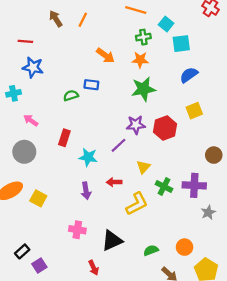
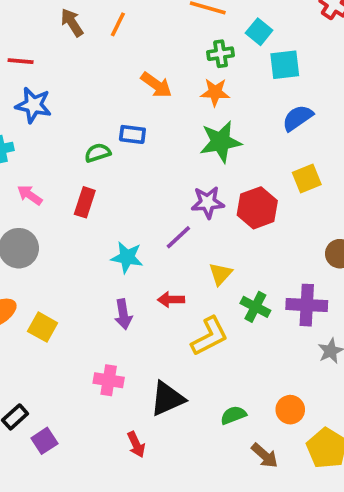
red rectangle: (64, 138) -> (85, 202), moved

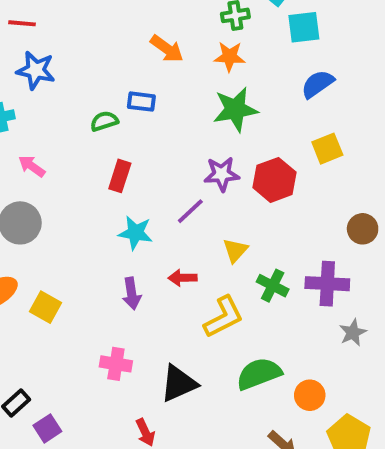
red rectangle: (85, 202) -> (120, 176), moved
green semicircle: (233, 415) -> (259, 374), moved, size x1.6

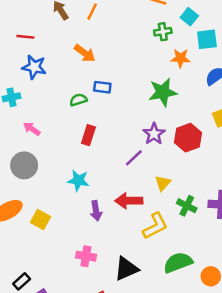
orange arrow: (167, 49) -> (85, 53), moved
orange star: (229, 57) -> (180, 58), moved
purple star: (222, 174) -> (154, 134), turned -30
cyan star: (136, 233) -> (78, 180), moved
red arrow: (182, 278) -> (129, 201), size x1.5

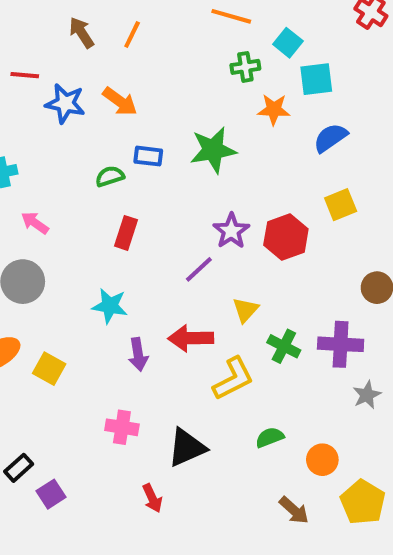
blue star: (34, 67) -> (65, 103), moved
green star: (163, 92) -> (213, 150), moved
green semicircle: (178, 262) -> (270, 437), size x0.6

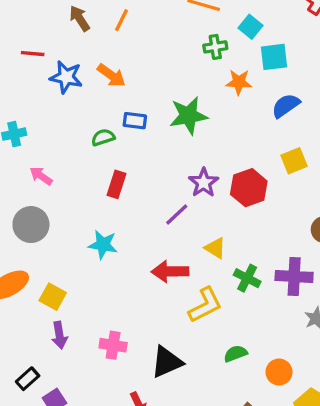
yellow triangle: (245, 310) -> (215, 248), turned -40
purple arrow: (138, 354) -> (59, 335), moved

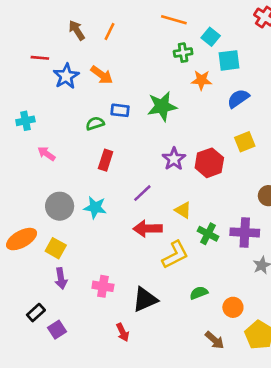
blue star: (66, 77) -> (66, 76), turned 30
purple line: (177, 214) -> (142, 193), moved
gray circle: (31, 225) -> (60, 206), moved

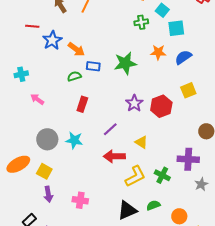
orange arrow: (102, 75) -> (76, 49), moved
orange star: (201, 80) -> (158, 52), moved
green cross: (208, 234) -> (162, 175), moved
black triangle: (145, 299) -> (127, 210), moved

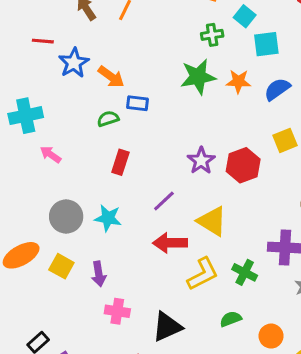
green star: (125, 63) -> (198, 77), moved
cyan cross: (21, 74) -> (26, 116), size x1.5
yellow triangle: (141, 142) -> (212, 221), size x1.5
purple arrow: (48, 194) -> (99, 274), moved
black triangle: (127, 210) -> (167, 327), moved

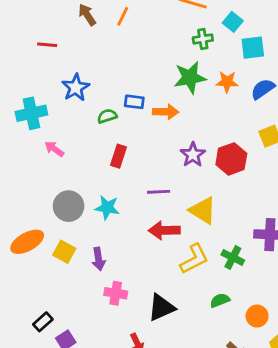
blue star: (74, 63) -> (76, 88), moved
orange arrow: (111, 77) -> (166, 112), moved, turned -35
purple line: (164, 201) -> (159, 192), turned 40

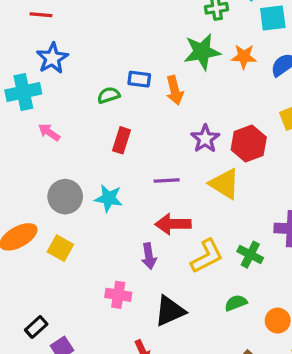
blue star: (76, 88) -> (52, 58), moved
orange arrow: (166, 112) -> (175, 90), turned 75
yellow triangle: (203, 210) -> (225, 184), moved
purple arrow: (99, 259) -> (149, 256), moved

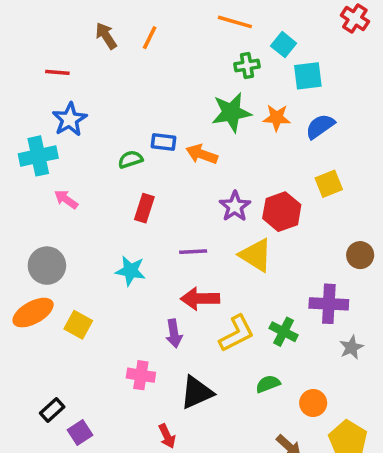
orange arrow: (175, 90) -> (202, 154), turned 124
gray circle: (65, 197) -> (47, 266), moved

